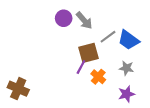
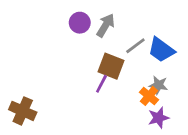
gray arrow: (84, 20) -> (106, 25), turned -108
brown square: (89, 53) -> (111, 66), turned 36
orange cross: (98, 77) -> (149, 96), moved

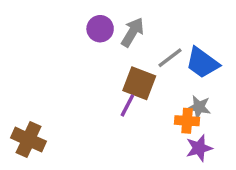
orange cross: (149, 96) -> (187, 121), turned -36

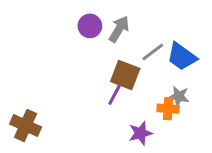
purple star: (199, 148) -> (140, 133), moved

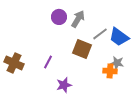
purple line: (114, 95) -> (48, 62), moved
brown cross: (26, 125) -> (14, 63), moved
purple star: (140, 133) -> (64, 85), moved

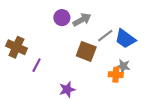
gray arrow: (78, 19) -> (82, 20), turned 30
purple line: (48, 62) -> (37, 65), moved
brown cross: (14, 63) -> (16, 47), moved

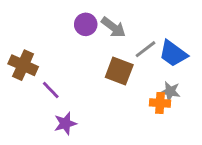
gray arrow: (82, 20) -> (113, 27), turned 66
purple line: (37, 65) -> (51, 90), turned -72
purple star: (67, 89) -> (65, 123), moved

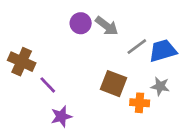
blue trapezoid: (173, 54) -> (163, 51), turned 128
brown square: (119, 71) -> (114, 84), moved
orange cross: (160, 103) -> (140, 103), moved

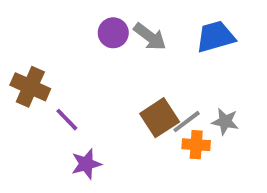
gray line: (137, 47) -> (187, 122), moved
blue trapezoid: (163, 51) -> (215, 37), moved
brown square: (114, 84) -> (160, 118), turned 36

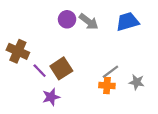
brown square: (160, 118) -> (61, 68), moved
gray star: (225, 122) -> (137, 82), moved
orange cross: (196, 145) -> (107, 86), moved

